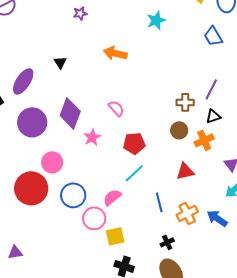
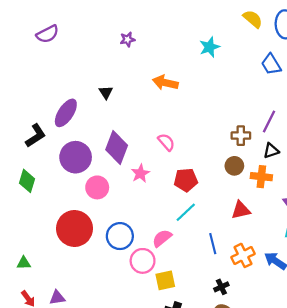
orange cross: (204, 140) -> (261, 177), turned 30
pink circle: (52, 162) -> (97, 187), moved

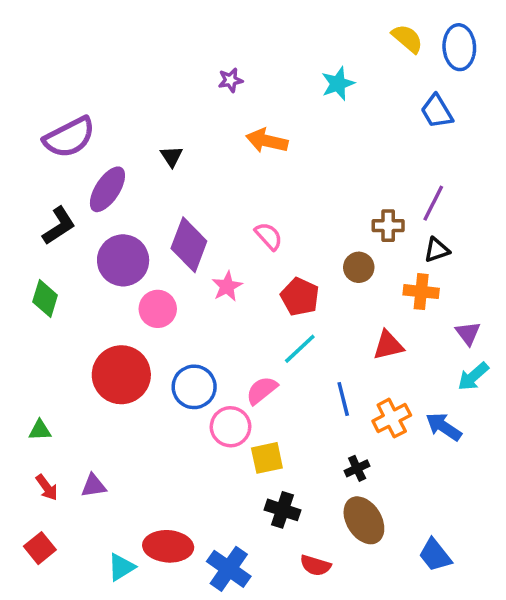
purple semicircle: (47, 34) -> (69, 137), moved, size x1.4
purple star: (127, 39) -> (231, 80), moved
brown circle: (234, 166) -> (359, 267), moved
red pentagon: (186, 180) -> (300, 297), turned 30

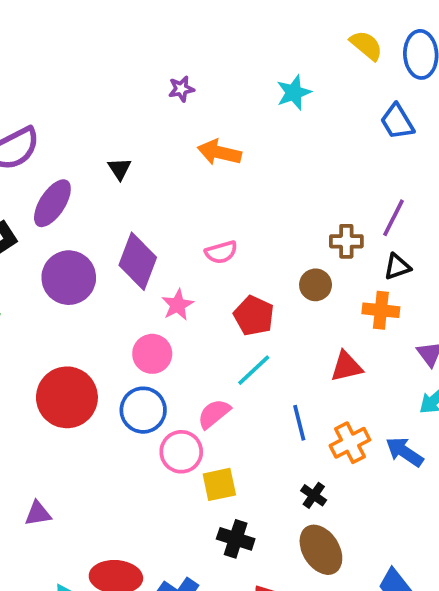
pink semicircle: (269, 236) -> (221, 252), turned 116
pink circle: (158, 309) -> (152, 354), moved
black cross: (357, 468) -> (314, 495), turned -30

